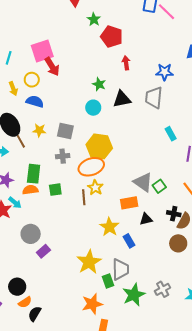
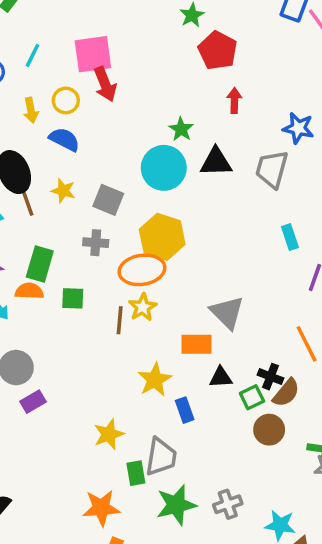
cyan circle: (93, 108) -> (164, 168), size x1.6
green square: (159, 186) -> (252, 397), moved
yellow star: (89, 262) -> (109, 434), size x0.7

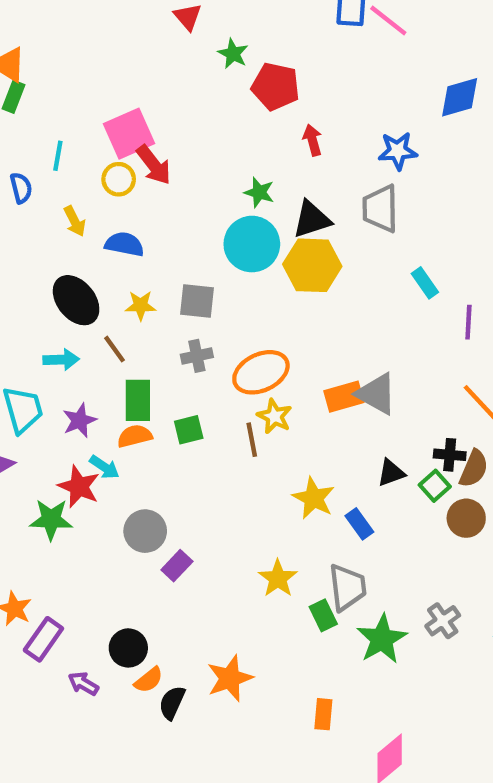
yellow circle: (66, 100) -> (119, 179), moved
brown line: (28, 204) -> (114, 349), moved
yellow hexagon: (162, 237) -> (312, 265), moved
orange rectangle: (197, 344) -> (344, 397), moved
orange star: (101, 508) -> (230, 678), moved

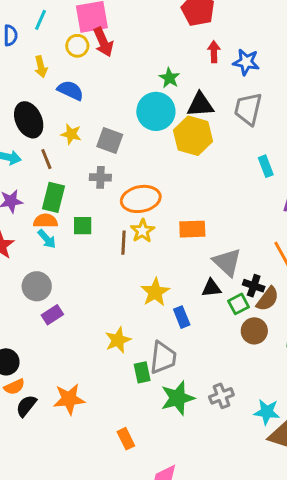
blue star: (398, 151) -> (246, 62), moved
gray triangle: (376, 394) -> (227, 262), moved
cyan arrow: (104, 467) -> (47, 239), moved
orange rectangle: (323, 714) -> (126, 439), turned -45

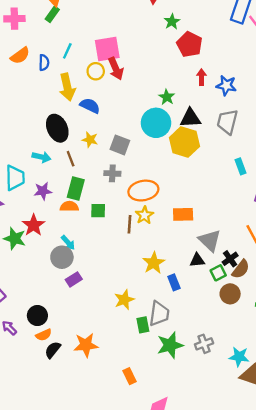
yellow arrow: (41, 67) -> (67, 87), size x1.6
cyan arrow: (47, 239) -> (68, 243), moved
black cross: (254, 286) -> (230, 259), turned 35

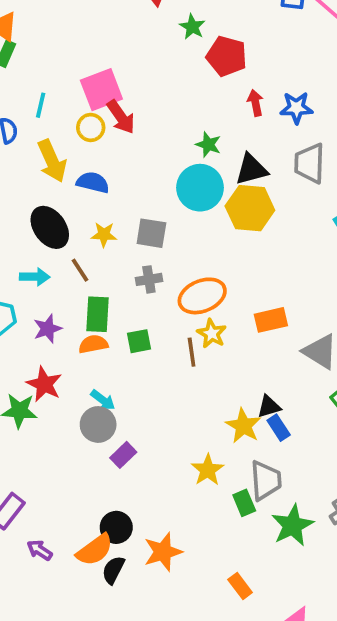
black triangle: (197, 260) -> (269, 407), moved
yellow star: (154, 263) -> (243, 426), moved
black circle: (37, 316) -> (116, 527), moved
orange semicircle: (44, 335) -> (95, 550), size x1.5

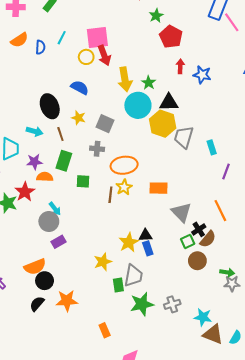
yellow arrow: (52, 161) -> (125, 79), moved
gray trapezoid: (310, 163) -> (184, 137), moved
orange semicircle: (93, 344) -> (45, 177), moved
orange semicircle: (95, 550) -> (35, 267), moved

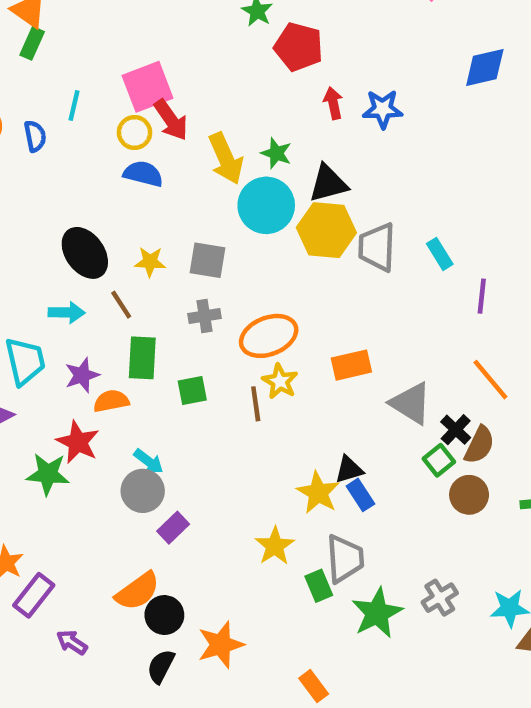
blue semicircle: (80, 87) -> (143, 174), moved

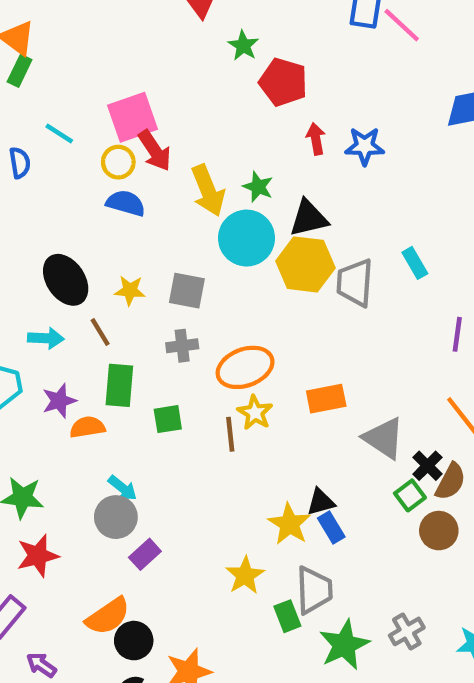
cyan line: (74, 105) -> (59, 134), turned -72
cyan rectangle: (440, 254) -> (415, 263), moved
red star: (78, 442) -> (38, 556), moved, turned 30

